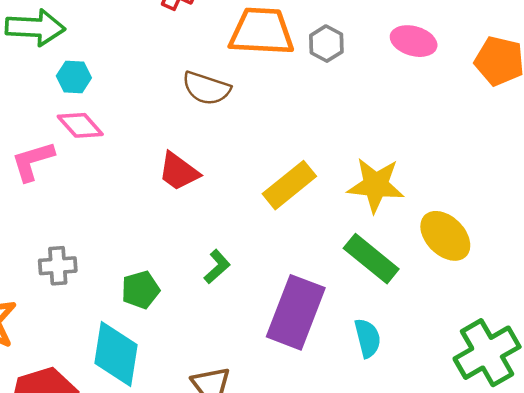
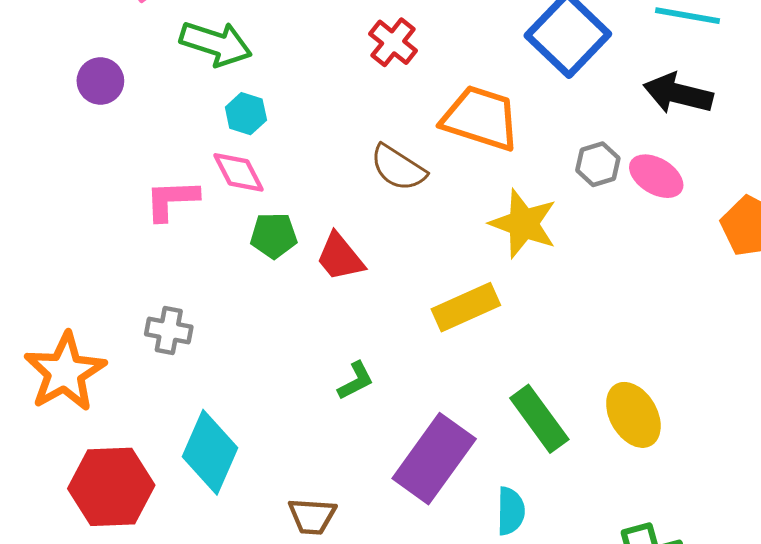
gray hexagon: (326, 44) -> (598, 164), moved
yellow star: (376, 185) -> (523, 224), moved
green pentagon: (140, 290) -> (274, 236), moved

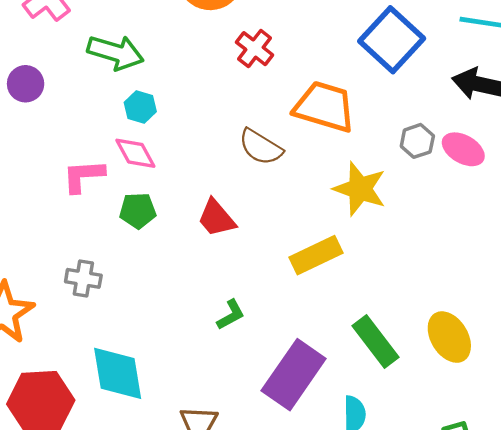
green pentagon: (274, 236) -> (138, 211), moved
cyan diamond: (210, 452) -> (118, 373), turned -32

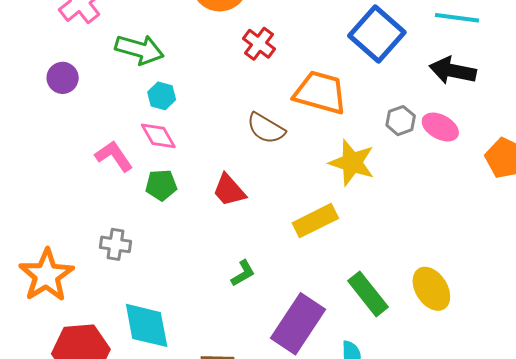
pink L-shape: (83, 176) -> (114, 156), turned 60

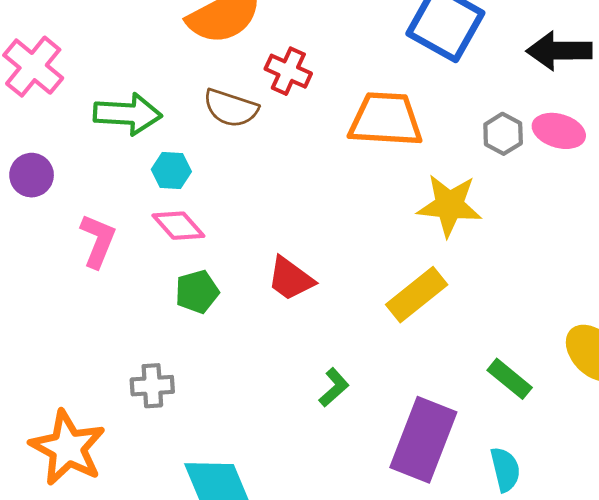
brown semicircle: (266, 128) -> (231, 108), moved
pink L-shape: (114, 156) -> (98, 241), moved, turned 69
green rectangle: (368, 294) -> (510, 379), size x0.7

